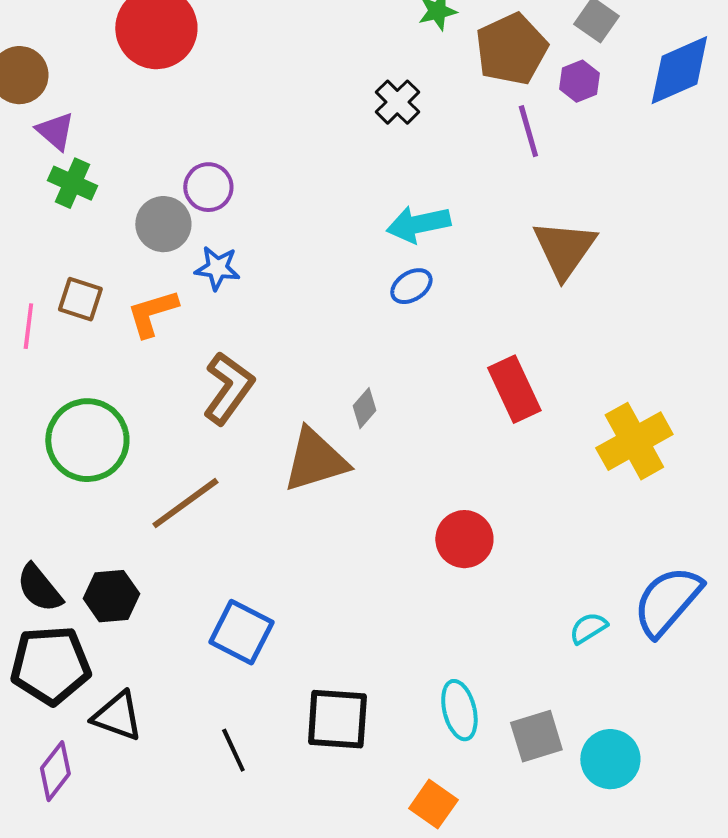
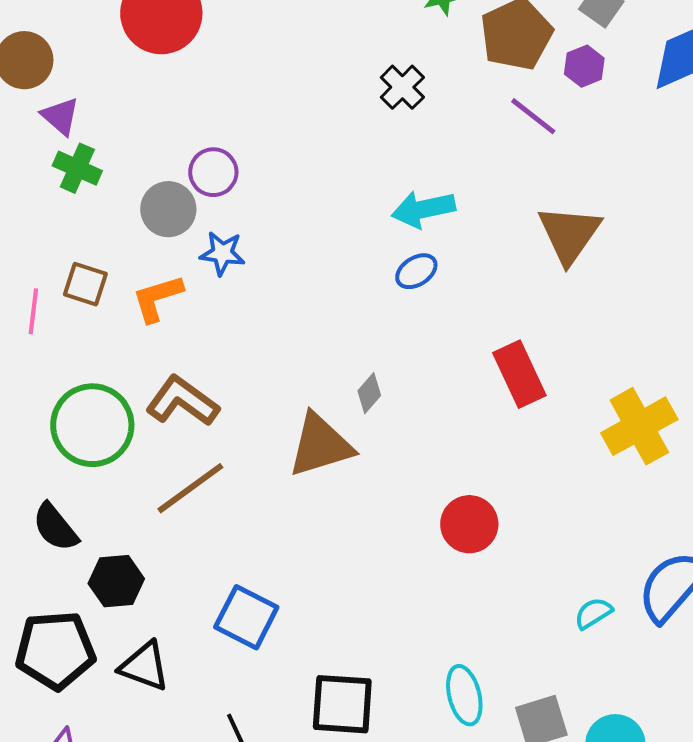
purple line: (528, 131) -> (533, 116), turned -36
brown L-shape: (228, 388) -> (182, 401), moved, turned -90
black semicircle: (39, 588) -> (55, 527), moved
black triangle: (117, 716) -> (144, 666), moved

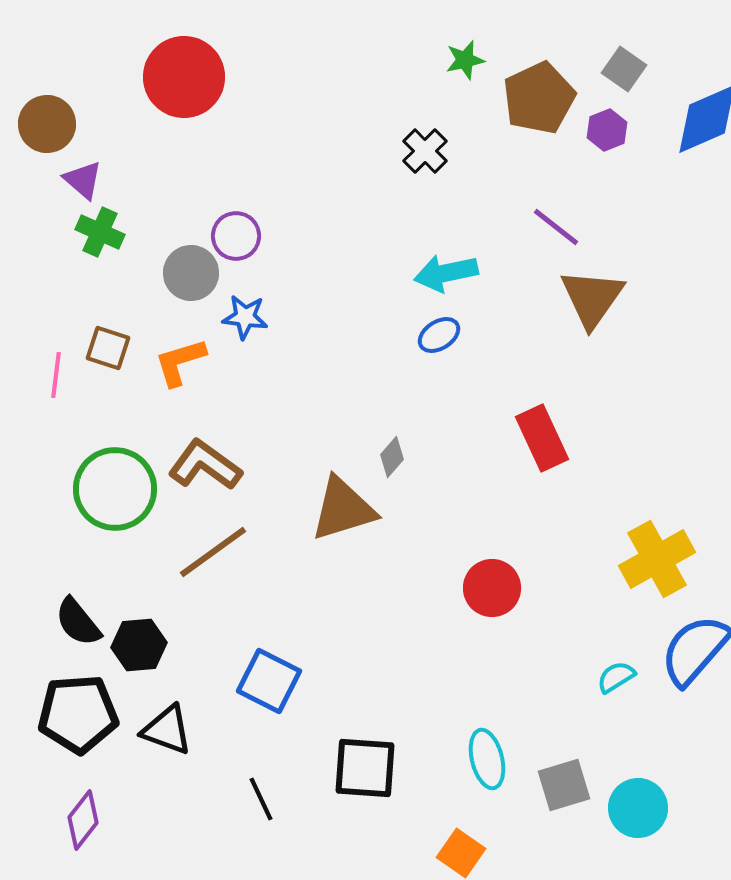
purple line: (533, 116) -> (556, 227), moved
yellow cross: (639, 426) -> (657, 559), moved
black semicircle: (55, 527) -> (78, 622), moved

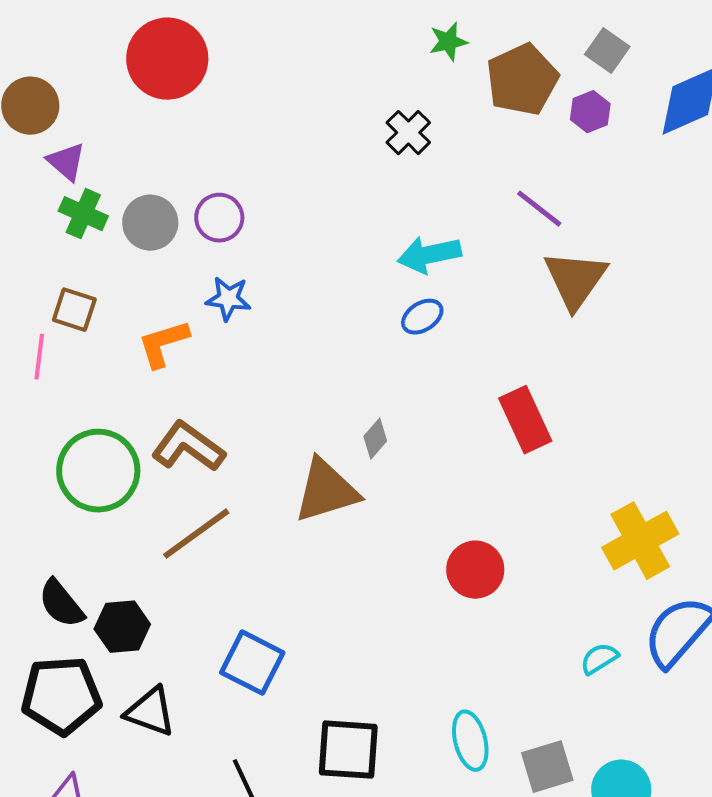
gray circle: (191, 273) -> (150, 223), moved
brown square: (108, 348) -> (74, 310), moved

